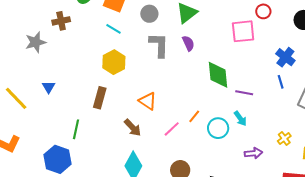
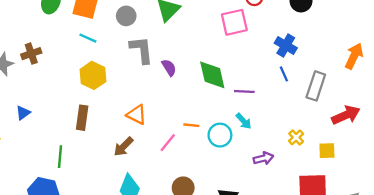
brown cross: (61, 21) -> (31, 54), moved
purple semicircle: (188, 43) -> (169, 68), moved
blue triangle: (49, 87) -> (23, 113), turned 32
orange line: (194, 116) -> (191, 125), turned 64
brown arrow: (133, 128) -> (123, 147), turned 96

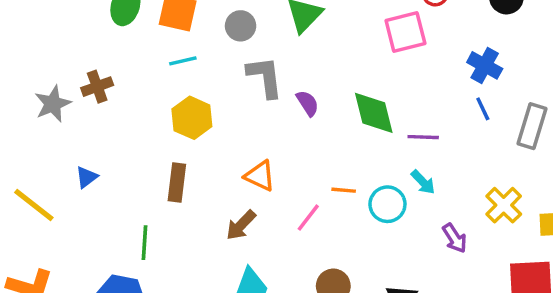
cyan line: (88, 38) -> (183, 61), turned -36
yellow cross: (296, 137) -> (504, 205), size x1.5
purple arrow: (263, 158) -> (455, 238), turned 72

